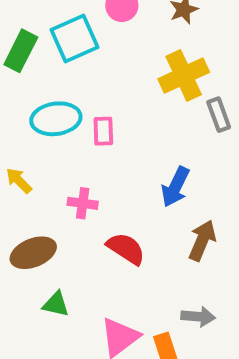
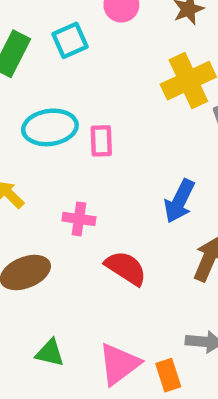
cyan square: (74, 38) -> (70, 40), size x0.7
green triangle: (56, 304) -> (50, 353), moved

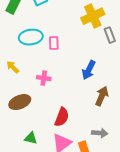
red semicircle: (126, 268) -> (62, 117), moved, turned 78

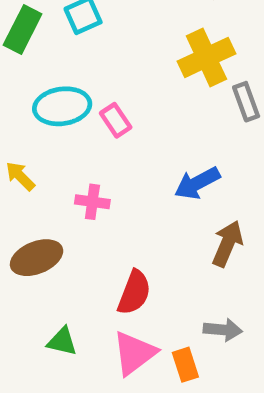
pink rectangle: (54, 43) -> (116, 120), turned -32
blue arrow: (89, 70) -> (197, 183), turned 36

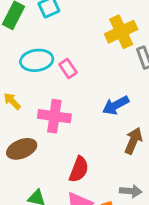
pink cross: (92, 202) -> (54, 116), size x1.6

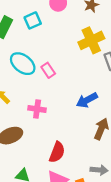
cyan ellipse: (37, 60) -> (23, 64), turned 45
pink cross: (54, 116) -> (37, 109), size x0.7

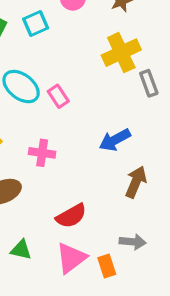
red semicircle: (57, 152) -> (71, 216), turned 40

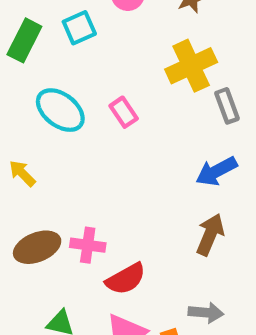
pink rectangle: (58, 96) -> (124, 112), moved
blue arrow: (115, 140) -> (216, 171), moved
pink cross: (42, 153) -> (88, 245), moved

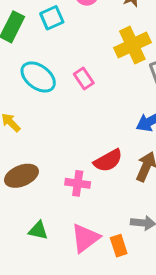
pink cross: (88, 245) -> (78, 183), moved
red semicircle: (126, 279) -> (108, 161), moved

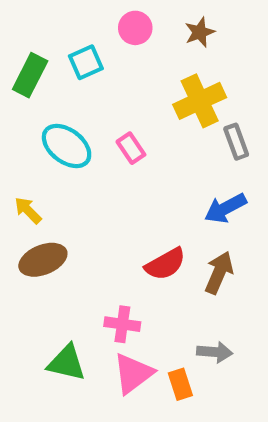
brown ellipse: (21, 176) -> (43, 260), moved
pink cross: (78, 183) -> (122, 324), moved
green triangle: (38, 230) -> (67, 363), size x1.4

